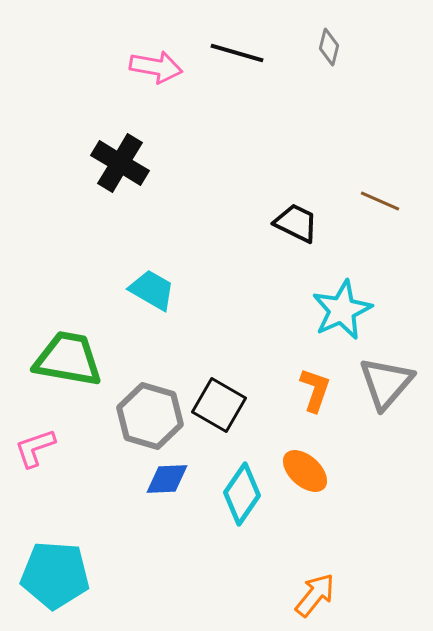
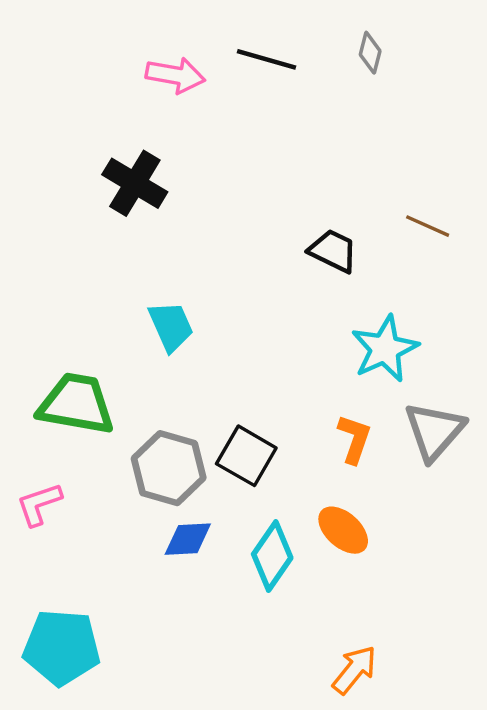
cyan trapezoid: (152, 290) -> (171, 326), turned 36

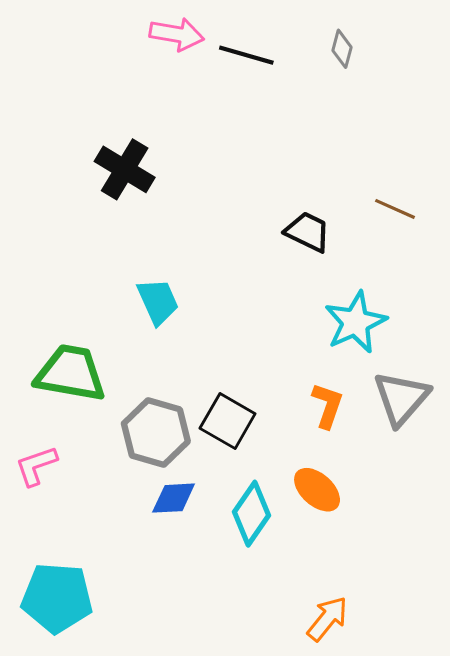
pink arrow: (175, 75) -> (177, 34), moved

